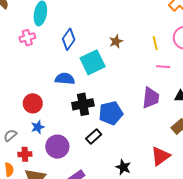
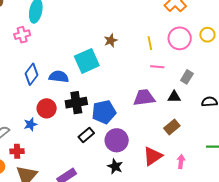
blue diamond: (69, 39) -> (32, 74), moved
purple trapezoid: (151, 98) -> (144, 98), turned -105
red circle: (33, 103) -> (47, 108), moved
purple circle: (57, 147) -> (117, 140), moved

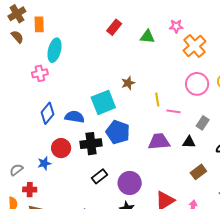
yellow line: (150, 43) -> (157, 100), moved
blue pentagon: (104, 112) -> (118, 132), moved, turned 30
brown rectangle: (172, 127) -> (198, 172), moved

